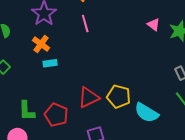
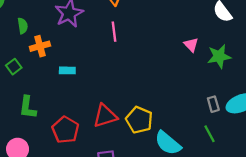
orange cross: (41, 44) -> (40, 46), moved, turned 30
green L-shape: (27, 111) -> (28, 107), moved

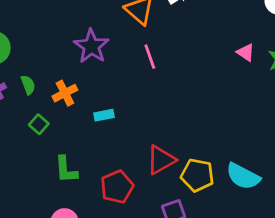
green semicircle: (23, 26) -> (28, 85), moved
yellow pentagon: (139, 120) -> (197, 175), moved
red pentagon: (65, 130) -> (117, 187), turned 30

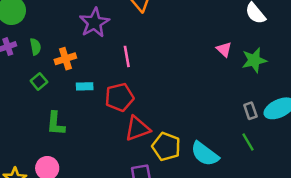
pink line: (150, 57) -> (127, 56), moved
cyan rectangle: (104, 115) -> (85, 86), moved
red pentagon: (117, 187) -> (119, 97), moved

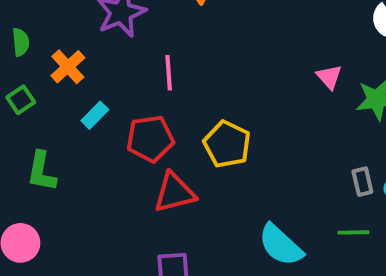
orange cross: (65, 59) -> (68, 67), turned -30
cyan rectangle: (85, 86) -> (95, 115), turned -49
green line: (248, 142) -> (353, 232), turned -66
yellow pentagon: (166, 147) -> (227, 144), moved

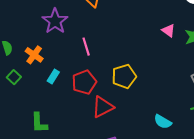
yellow pentagon: (227, 144) -> (124, 76), turned -30
green L-shape: (41, 171) -> (39, 123), moved
cyan semicircle: (281, 245) -> (163, 122), size x0.7

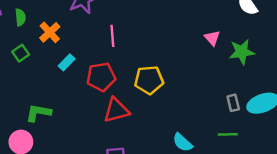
green L-shape: (39, 123) -> (38, 113), turned 90

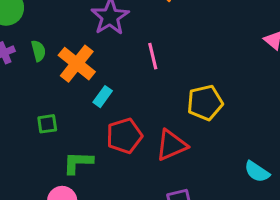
orange cross: (50, 32) -> (77, 64), size x1.4
green square: (21, 53) -> (47, 124), moved, turned 35
red pentagon: (101, 77) -> (124, 136), moved

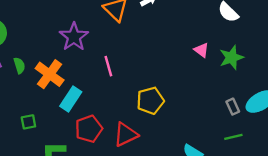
cyan rectangle: (103, 97) -> (71, 99), size x1.5

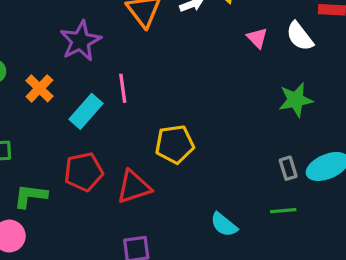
pink triangle: (201, 50) -> (257, 38), moved
orange cross: (50, 74) -> (39, 88), size x0.7
cyan rectangle: (71, 99) -> (86, 111), moved

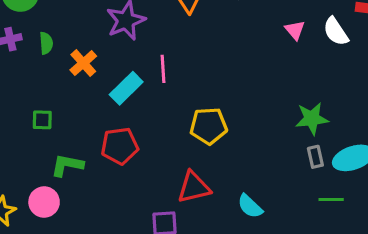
green star: (296, 100) -> (312, 119), moved
red triangle: (134, 187) -> (194, 187), moved
green line: (283, 211) -> (331, 200), moved

